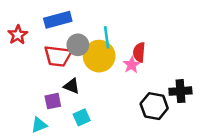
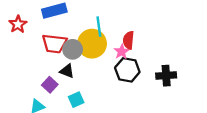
gray circle: (78, 45) -> (73, 49), moved
purple square: (53, 101) -> (50, 85), turned -35
black hexagon: (154, 106) -> (127, 70), moved

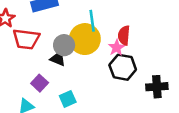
red trapezoid: (54, 44) -> (26, 39), moved
black triangle: (67, 71) -> (58, 59), moved
black cross: (166, 76) -> (157, 87), moved

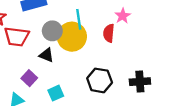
gray circle: (64, 45) -> (52, 31), moved
pink star: (117, 48) -> (123, 16), moved
black hexagon: (123, 67) -> (100, 80), moved

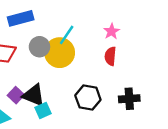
cyan line: (79, 19) -> (67, 35), turned 42
red semicircle: (109, 33) -> (110, 56), moved
black triangle: (47, 55) -> (34, 95), moved, size x1.5

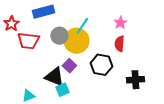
purple square: (16, 95) -> (69, 66), moved
black hexagon: (88, 98) -> (101, 65), moved

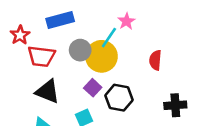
pink star: (120, 23) -> (126, 21), moved
black hexagon: (101, 65) -> (119, 98), moved
black triangle: (54, 77) -> (48, 91), moved

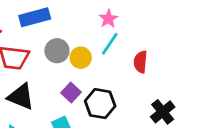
cyan line: (109, 38) -> (110, 44), moved
yellow circle: (101, 56) -> (81, 58), size x0.6
black cross: (175, 105) -> (163, 112), turned -35

